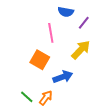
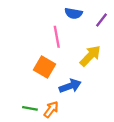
purple line: (84, 23) -> (101, 20), moved
green line: (27, 97) -> (30, 108), turned -32

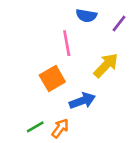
orange square: (44, 67) -> (52, 78), turned 30
green line: (30, 108) -> (35, 127), turned -40

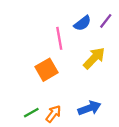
blue semicircle: (86, 16) -> (82, 23), moved, turned -48
blue arrow: (82, 101) -> (89, 108), moved

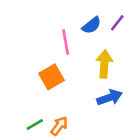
yellow arrow: (94, 58) -> (104, 64), turned -40
blue arrow: (89, 108) -> (110, 97), moved

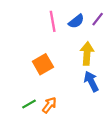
pink line: (66, 42) -> (53, 21), moved
blue arrow: (110, 97) -> (91, 81), turned -96

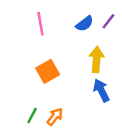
pink line: (53, 21) -> (40, 24), moved
green line: (29, 104) -> (32, 115), turned -32

